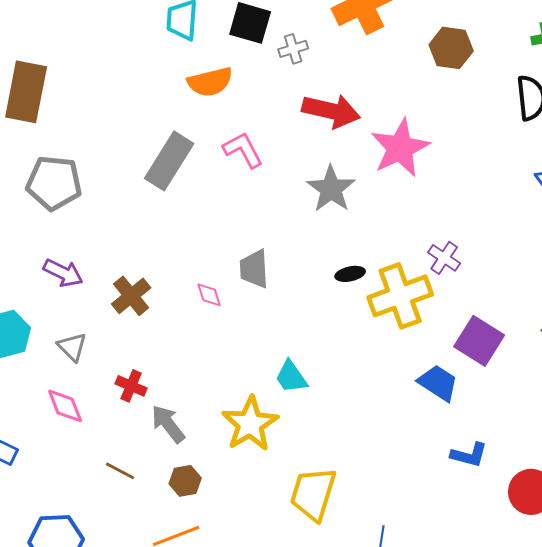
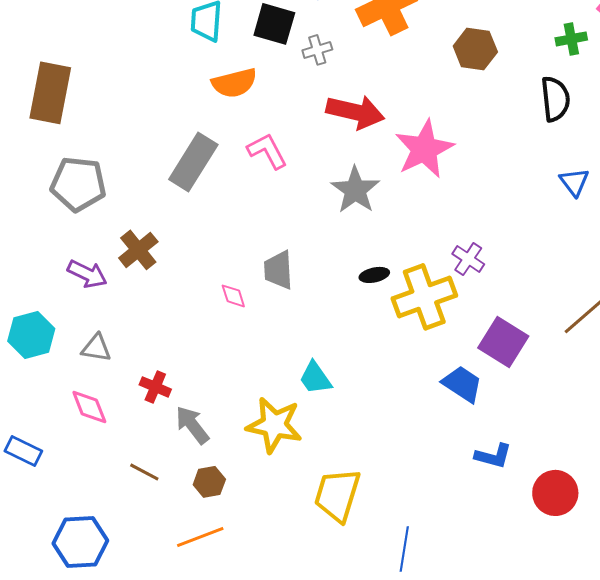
brown cross: (131, 296) -> (138, 250), moved
gray triangle: (72, 347) -> (96, 348), turned -36
yellow star: (250, 424) -> (274, 425), turned -30

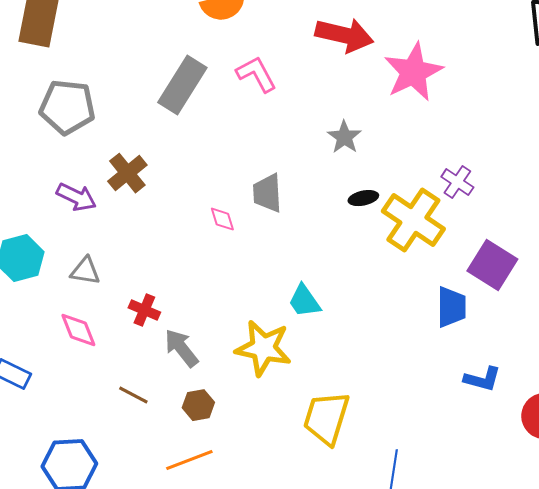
gray star: (355, 190) -> (344, 137), moved, size x0.7
yellow cross: (424, 297) -> (413, 220), turned -36
blue trapezoid: (462, 384) -> (451, 307), turned 57

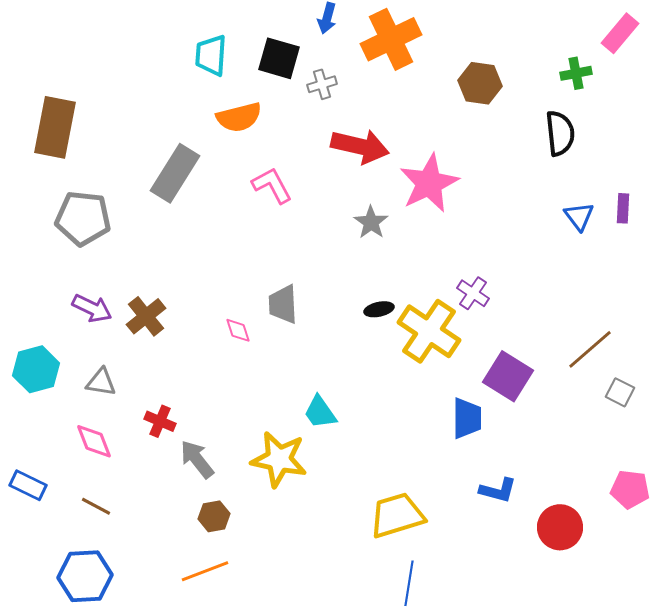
gray rectangle: (182, 85) -> (175, 173), moved
gray star: (344, 137) -> (371, 222), moved
brown cross: (127, 173) -> (146, 316), moved
brown line: (133, 395) -> (96, 506), moved
yellow trapezoid: (326, 418) -> (397, 515), moved, turned 56

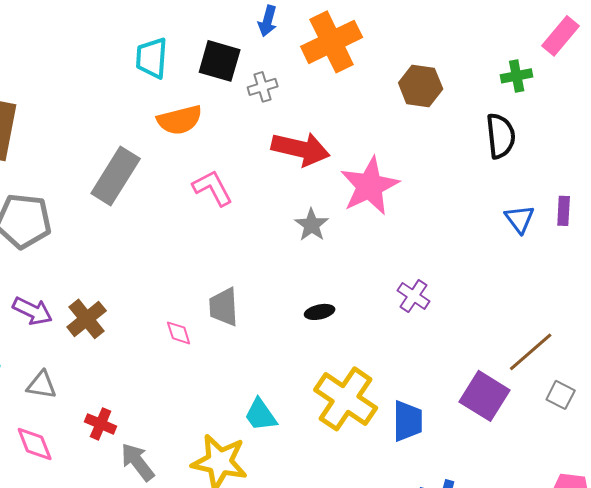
yellow cross: (429, 331) -> (346, 399), moved
purple square: (508, 376) -> (485, 396), moved

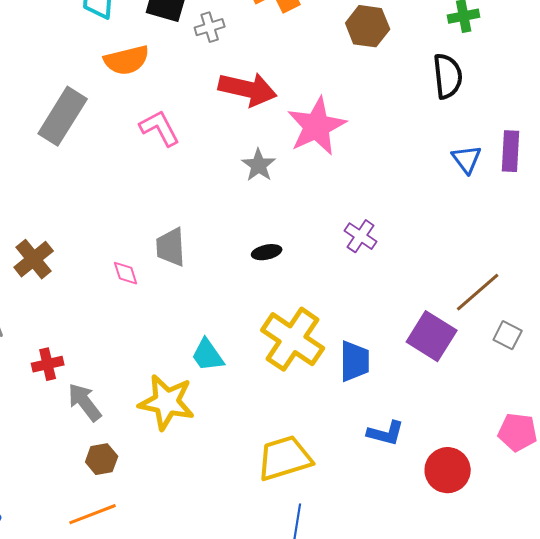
purple rectangle: (564, 211) -> (511, 151), size x1.4
red cross: (101, 424) -> (48, 364), turned -36

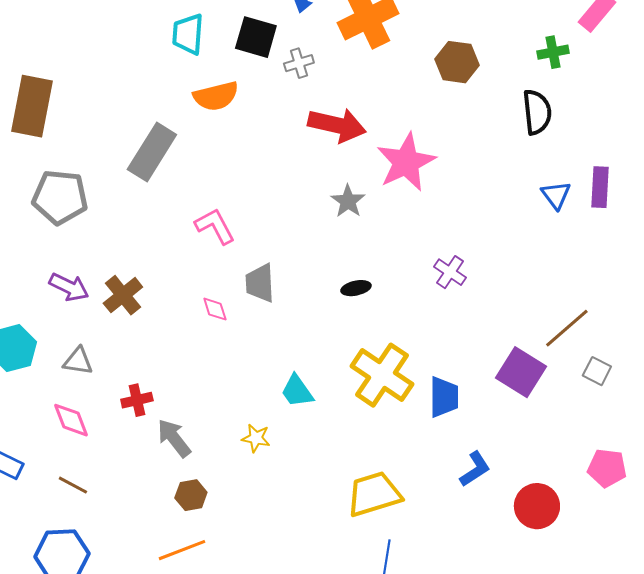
pink L-shape: (160, 128) -> (215, 226), moved
yellow star: (167, 402) -> (256, 438), size x0.5
blue L-shape: (386, 433) -> (475, 469), turned -48

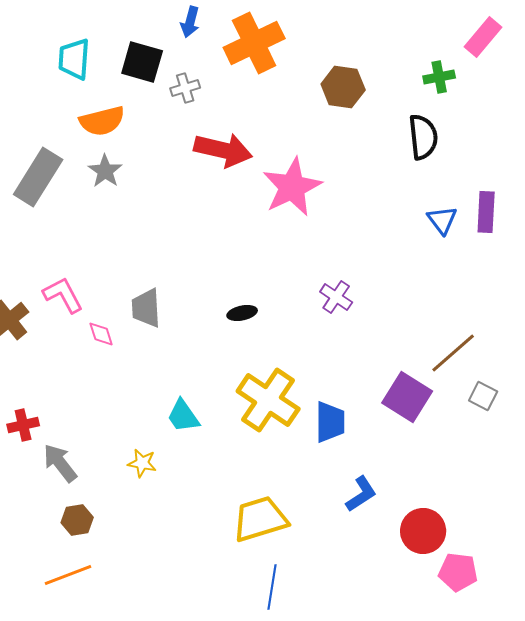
gray star: (348, 201) -> (105, 171), moved
pink L-shape: (215, 226) -> (63, 295), moved
pink pentagon: (607, 468) -> (458, 572), moved

